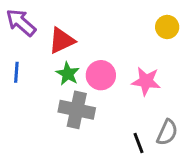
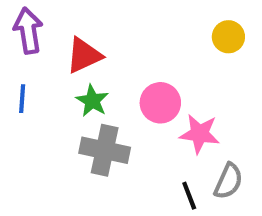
purple arrow: (21, 22) -> (28, 31), turned 40
pink circle: (101, 75) -> (160, 103), moved
pink star: (146, 81) -> (200, 134), moved

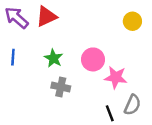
purple arrow: (28, 31) -> (16, 18), turned -40
red triangle: (84, 55) -> (46, 16), moved
gray cross: (105, 150) -> (61, 87), size x0.7

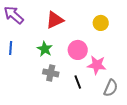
red triangle: (46, 16) -> (55, 20), moved
yellow circle: (132, 21) -> (101, 23), moved
black line: (110, 113) -> (78, 82), moved

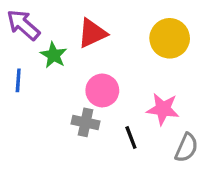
yellow circle: (101, 23) -> (170, 38), size x1.5
green star: (45, 49) -> (54, 55), moved
pink circle: (78, 50) -> (102, 90), moved

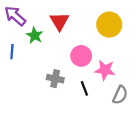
red triangle: (92, 33) -> (60, 21), turned -36
pink circle: (102, 90) -> (81, 56), moved

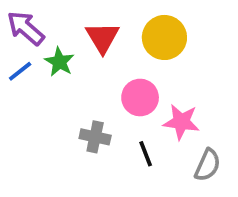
yellow circle: (109, 25) -> (164, 37), moved
blue line: (12, 52) -> (20, 71), moved, turned 48

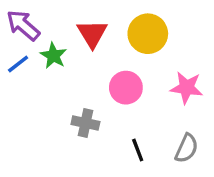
pink star: (181, 122) -> (187, 88), moved
black line: (146, 154) -> (138, 150), moved

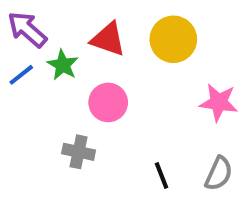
red triangle: (92, 34) -> (108, 39), turned -40
pink circle: (126, 88) -> (108, 102), moved
gray cross: (85, 123) -> (79, 152), moved

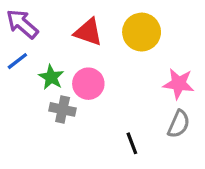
green star: (63, 65) -> (51, 77), moved
gray cross: (79, 152) -> (63, 109), moved
gray semicircle: (219, 174) -> (179, 124), moved

